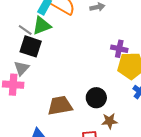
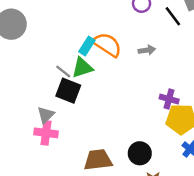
gray triangle: (22, 68) -> (46, 115), moved

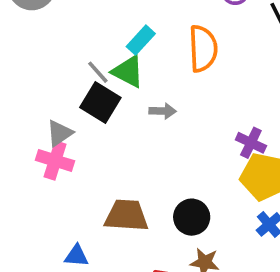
orange semicircle: (107, 45) -> (203, 49), moved, turned 44
gray arrow: (147, 50) -> (163, 111), moved
green triangle: (82, 68) -> (128, 72), turned 35

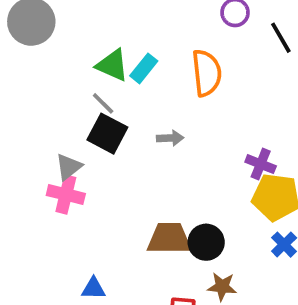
green triangle: (128, 72) -> (112, 65), moved
brown trapezoid: (126, 216) -> (169, 238), moved

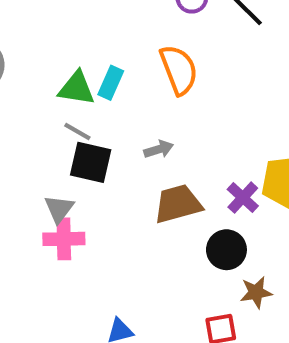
purple cross: (261, 164) -> (243, 198), moved, turned 36
brown trapezoid: (169, 238) -> (178, 204), moved

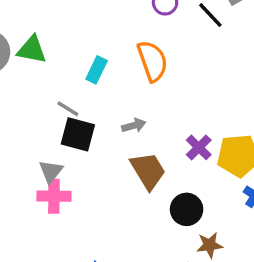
green triangle: (77, 88) -> (32, 50), moved
purple cross: (243, 198) -> (199, 147), moved
brown trapezoid: (178, 204) -> (148, 171), turned 72

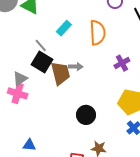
purple cross: (199, 147) -> (122, 63), moved
brown trapezoid: (148, 171) -> (60, 73), moved
black circle: (187, 209) -> (86, 115), moved

